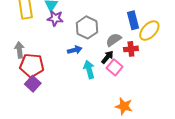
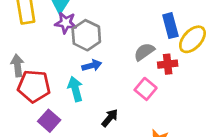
gray hexagon: (87, 27) -> (86, 35), moved
black arrow: (107, 57) -> (110, 118), moved
cyan arrow: (89, 69) -> (75, 89), moved
purple square: (33, 84) -> (49, 121), moved

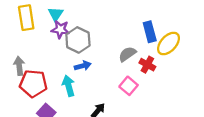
red cross: (168, 64) -> (147, 65), turned 35

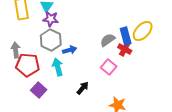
blue rectangle: (150, 32) -> (126, 36), moved
gray hexagon: (78, 40) -> (51, 40), moved

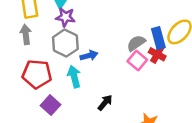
gray arrow: (16, 50) -> (26, 34), moved
pink square: (109, 67) -> (137, 60), moved

